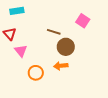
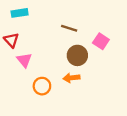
pink square: (83, 21) -> (101, 41), moved
brown line: (54, 32) -> (69, 28), moved

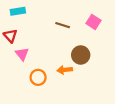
pink square: (101, 41) -> (93, 22), moved
brown circle: (77, 55) -> (81, 55), moved

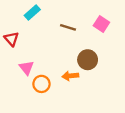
cyan rectangle: (18, 11) -> (32, 12), moved, turned -32
pink triangle: (22, 54) -> (26, 68), moved

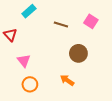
orange arrow: (70, 76) -> (67, 80), moved, turned 40
orange circle: (41, 84) -> (30, 84), moved

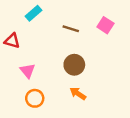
red triangle: (10, 35) -> (12, 41), turned -32
brown circle: (78, 53) -> (74, 65), moved

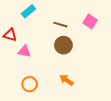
brown circle: (74, 65) -> (63, 45), moved
pink triangle: (28, 71) -> (24, 51), moved, turned -40

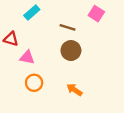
pink square: (90, 22) -> (96, 14), moved
orange circle: (30, 84) -> (34, 83), moved

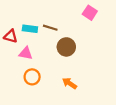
cyan rectangle: (32, 12) -> (30, 29), moved, turned 48
brown line: (67, 27) -> (50, 28), moved

